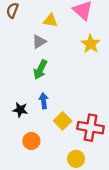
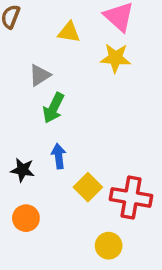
gray triangle: (39, 42) -> (40, 75), moved
yellow star: (91, 44) -> (115, 58), moved, turned -30
orange circle: (31, 141) -> (26, 218), moved

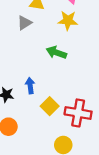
gray triangle: (40, 75) -> (24, 23), moved
green arrow: (54, 108) -> (56, 52), moved, turned 84

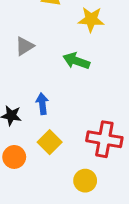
gray triangle: (24, 23) -> (25, 46), moved
yellow square: (50, 106) -> (50, 142), moved

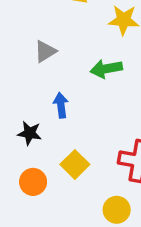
green arrow: (76, 61) -> (106, 69), turned -30
blue arrow: (42, 104) -> (61, 105), moved

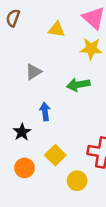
black star: (30, 133) -> (22, 132), turned 30
yellow circle: (117, 210) -> (77, 181), moved

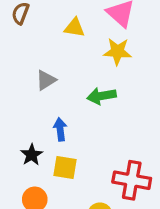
yellow square: (55, 155) -> (65, 168), moved, turned -36

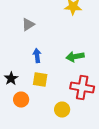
green arrow: (102, 96) -> (75, 57), moved
black star: (32, 155) -> (11, 79), moved

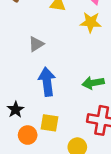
blue arrow: (37, 56) -> (47, 82), size x1.6
yellow square: (40, 80) -> (49, 123), moved

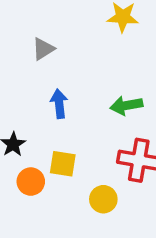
blue arrow: (47, 82) -> (59, 104), size x0.7

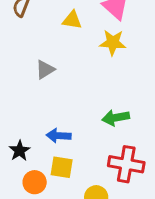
blue arrow: (59, 104) -> (59, 136), moved, turned -80

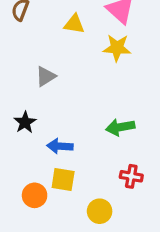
black star: (20, 151) -> (25, 122), moved
red cross: (126, 164) -> (131, 176), size x0.6

